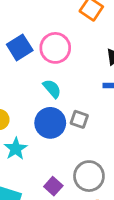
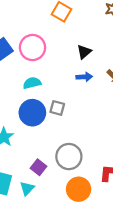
cyan semicircle: (52, 89) -> (32, 83), turned -60

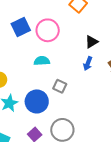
blue arrow: (84, 77) -> (88, 64), turned 104
blue circle: (32, 113) -> (37, 101), moved

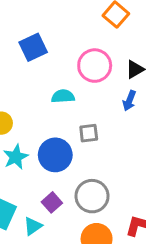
pink circle: (48, 30) -> (95, 66), moved
gray square: (60, 86) -> (89, 133), turned -32

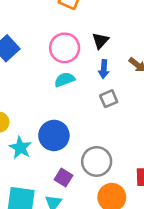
cyan semicircle: (63, 96) -> (65, 80), moved
gray square: (89, 133) -> (109, 99), moved

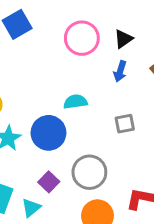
cyan semicircle: (65, 80) -> (75, 102), moved
gray square: (109, 99) -> (125, 124), moved

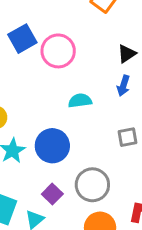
pink circle: (82, 38) -> (58, 51), moved
cyan semicircle: (75, 102) -> (80, 101), moved

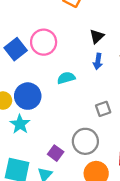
blue square: (22, 39) -> (16, 49), moved
gray square: (128, 137) -> (103, 109), moved
blue circle: (52, 146) -> (28, 96), moved

